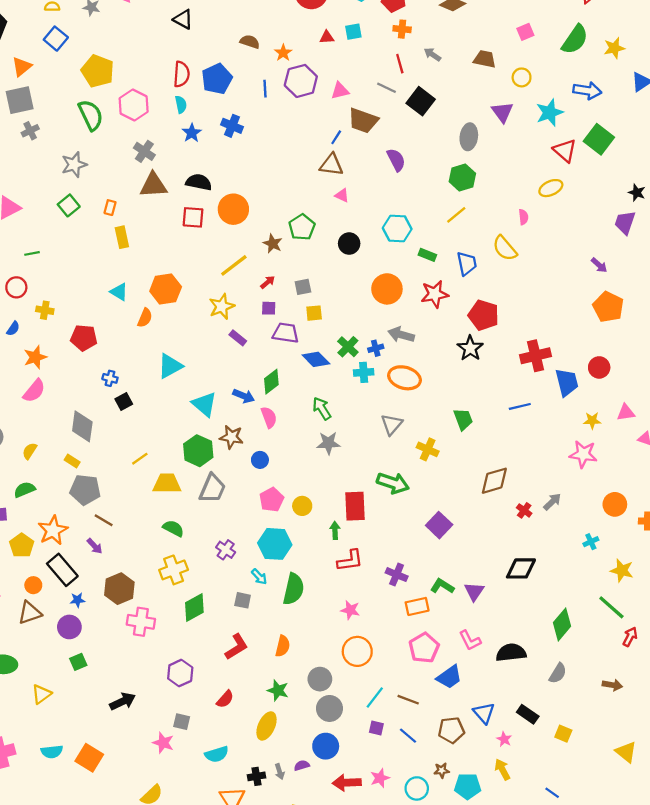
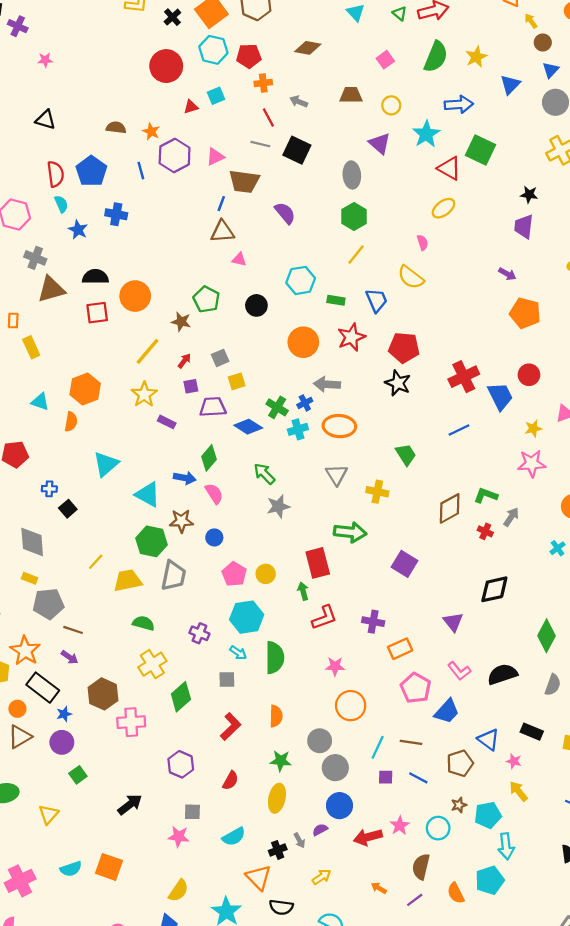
green L-shape: (442, 586) -> (486, 495), moved

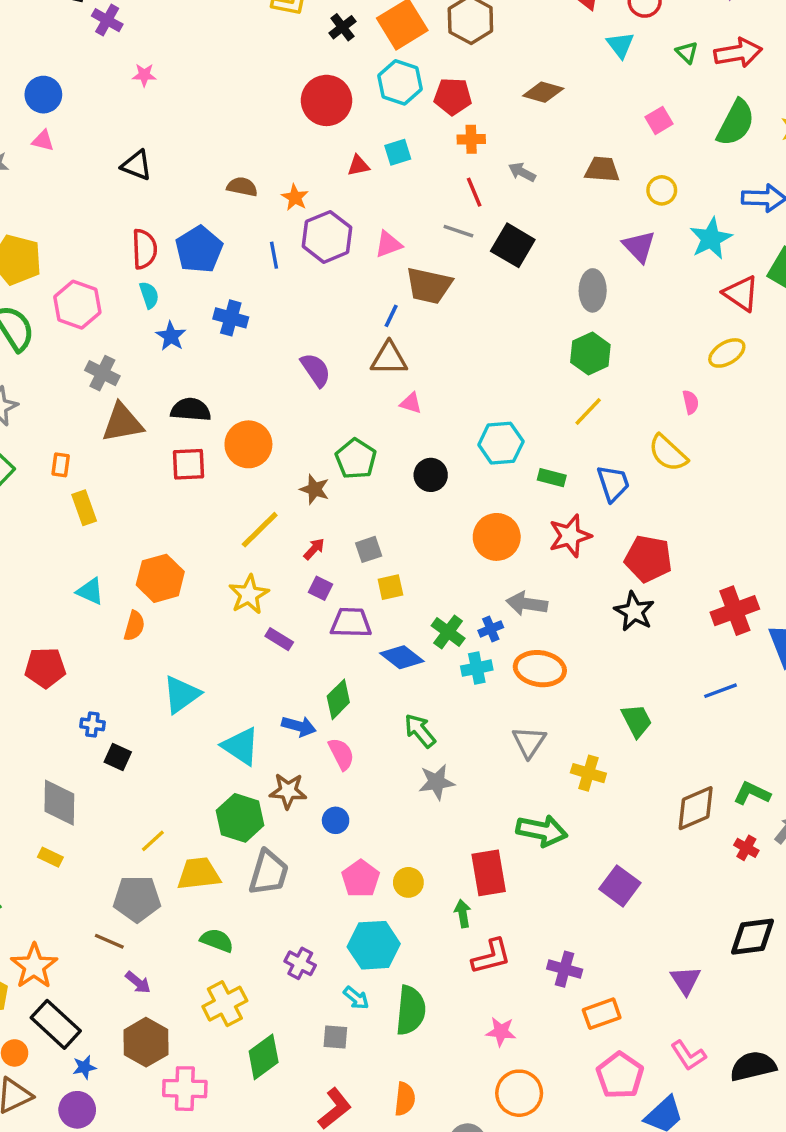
purple semicircle: (285, 213) -> (316, 370), moved
purple square: (191, 386) -> (321, 588), turned 32
black square: (68, 509) -> (118, 757), turned -30
gray pentagon: (48, 604) -> (137, 899), moved
purple arrow: (70, 657) -> (138, 982), moved

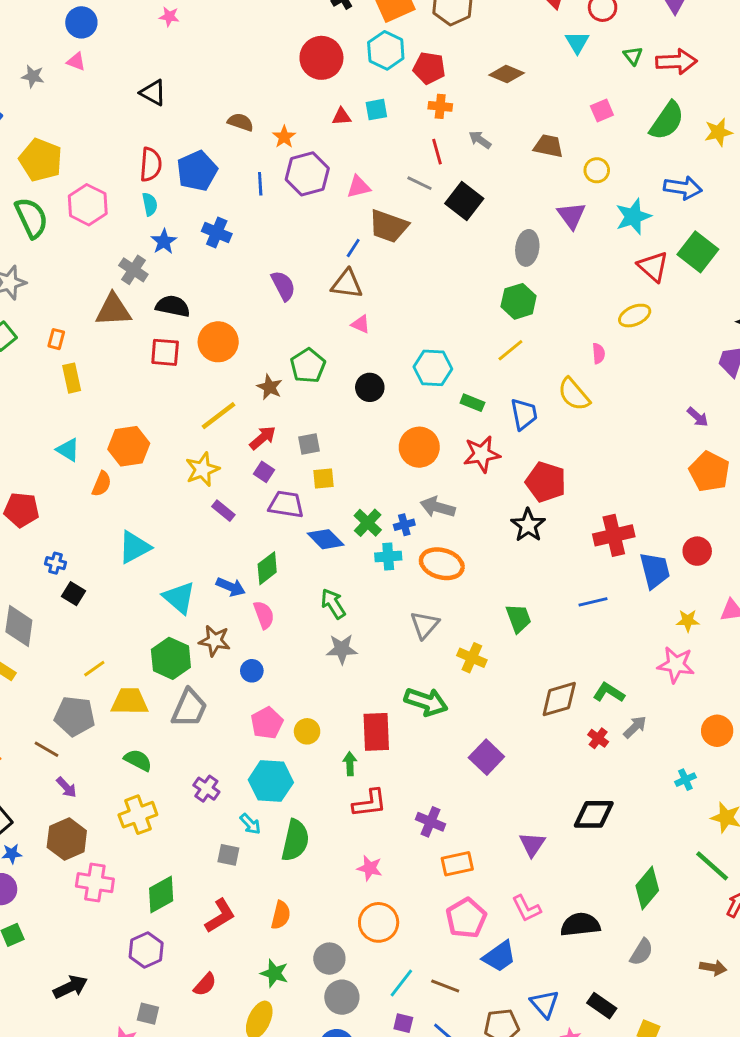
gray cross: (102, 373) -> (133, 270), moved
red arrow: (314, 549) -> (263, 438), size x1.4
green diamond: (264, 1057) -> (161, 894), moved

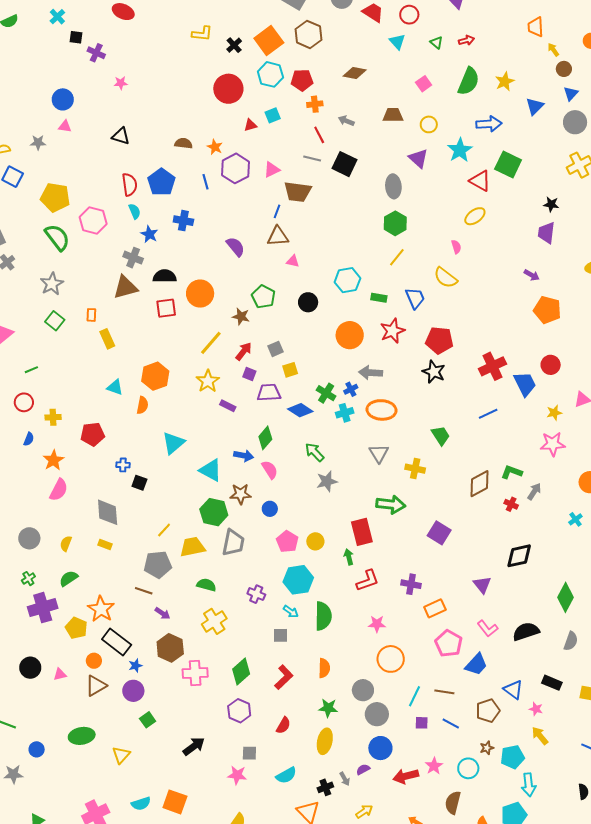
red arrow: (676, 62) -> (466, 40), size x0.6

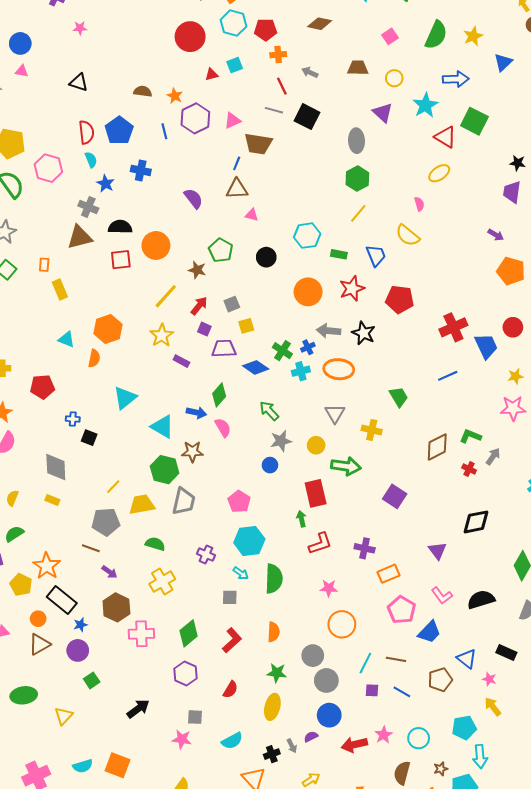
black star: (434, 372) -> (364, 333), moved
blue circle: (270, 509) -> (270, 465), moved
yellow circle: (315, 541) -> (316, 445), moved
brown star: (487, 748) -> (441, 769), moved

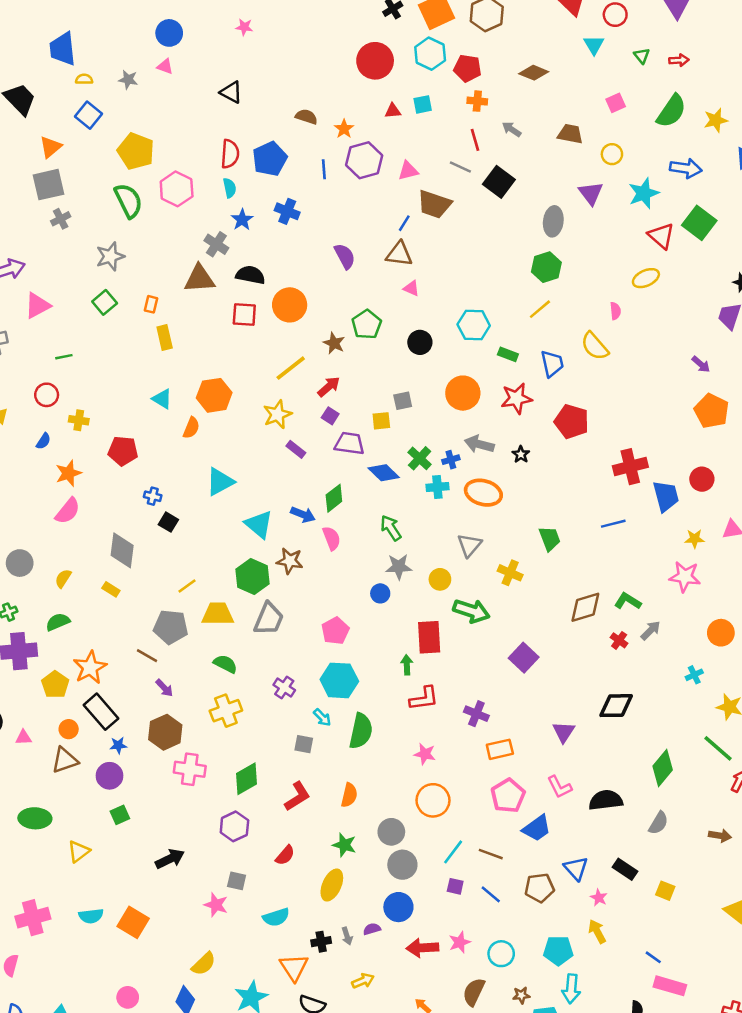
gray square: (232, 304) -> (403, 401), moved
black star: (364, 333) -> (521, 454), size x0.6

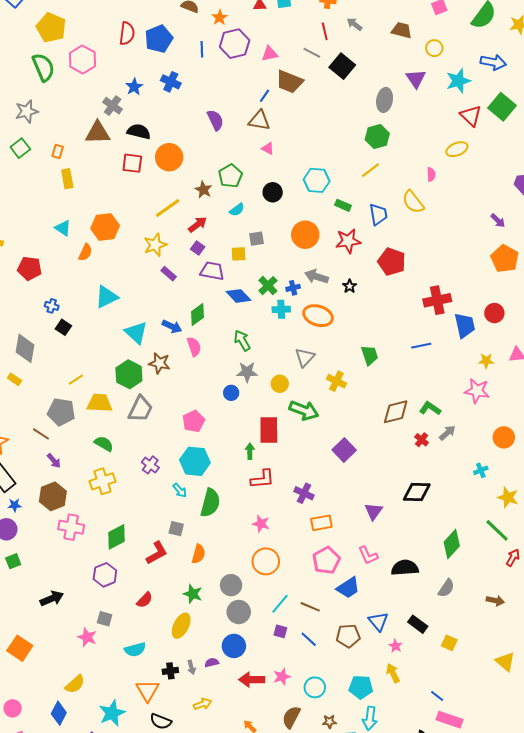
cyan semicircle: (230, 188) -> (237, 210), moved, turned 63
gray square: (304, 744) -> (176, 529), moved

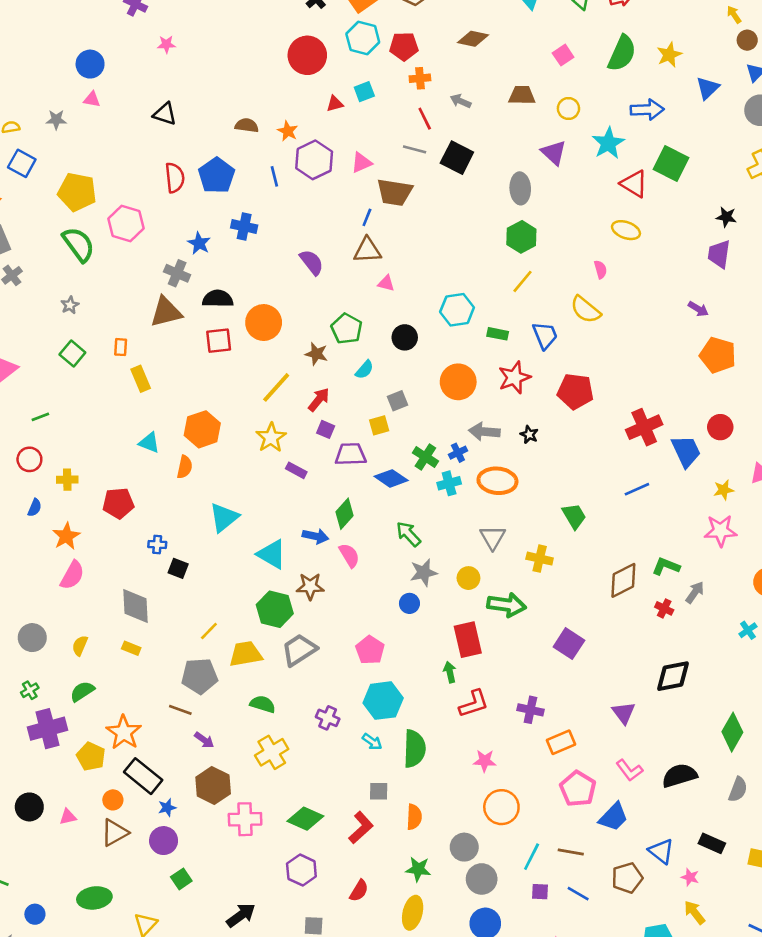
gray star: (27, 111) -> (70, 305), size x0.6
yellow ellipse: (457, 149) -> (626, 230), turned 55
gray trapezoid: (140, 409) -> (299, 650), turned -136
green diamond: (117, 537) -> (305, 819), turned 64

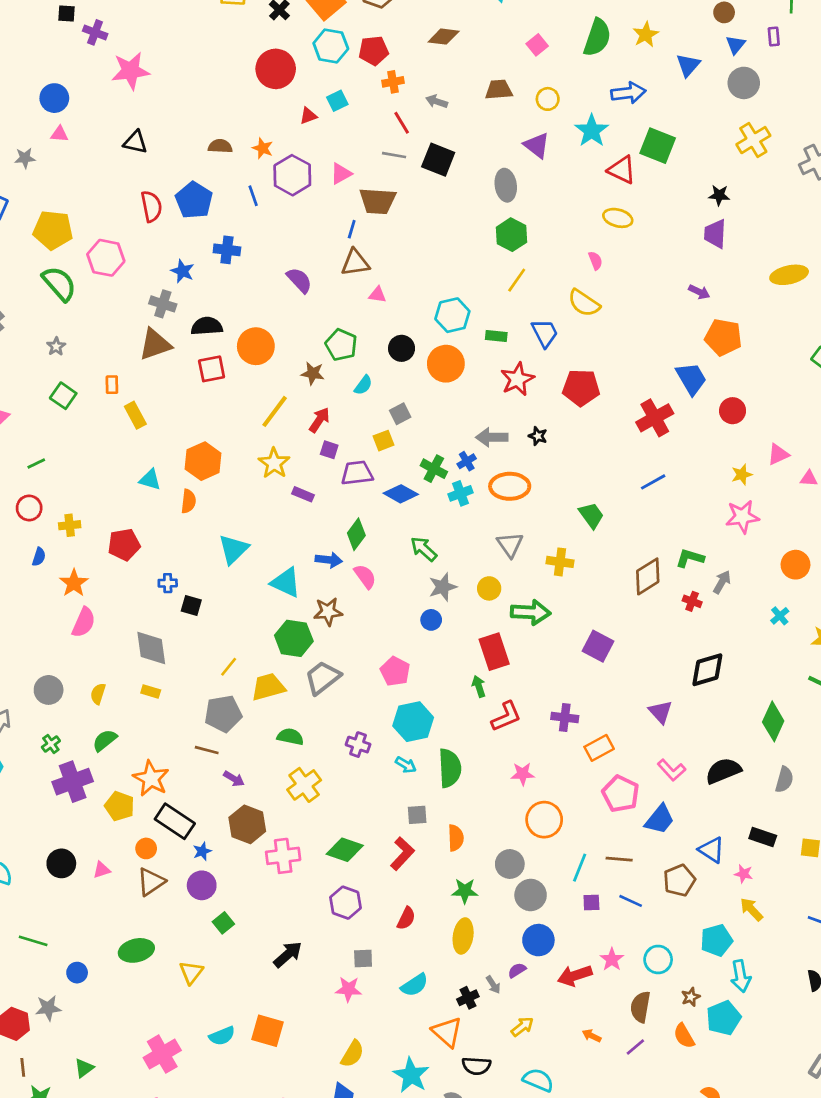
pink star: (166, 44) -> (131, 71), size x2.0
orange circle: (458, 382) -> (446, 364), moved
blue trapezoid: (686, 451) -> (691, 379), moved

